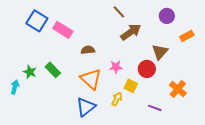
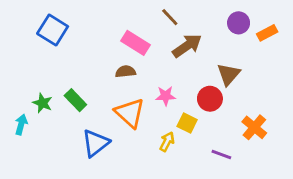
pink rectangle: (63, 30) -> (136, 43), moved
orange rectangle: (187, 36) -> (267, 33), moved
blue triangle: (86, 107) -> (95, 143), moved

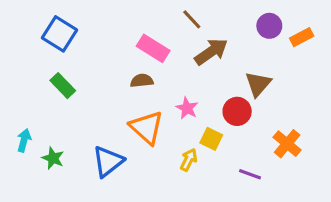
pink star: (166, 96) -> (187, 108), turned 30
green rectangle: (75, 100) -> (63, 86), moved
green star: (43, 103) -> (53, 158), moved

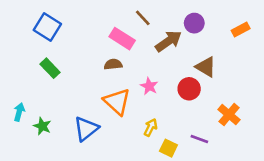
brown line: (192, 19) -> (143, 18), moved
purple circle: (269, 26) -> (194, 23), moved
brown triangle: (258, 84) -> (206, 67), turned -40
yellow square: (211, 139) -> (168, 148), moved

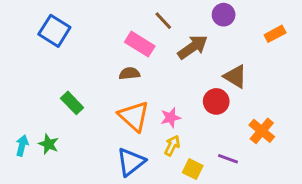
purple circle: (194, 23) -> (224, 15), moved
green rectangle: (50, 68) -> (72, 103), moved
pink star: (149, 86) -> (171, 118), moved, turned 30
cyan arrow: (19, 112) -> (22, 146), moved
blue triangle: (86, 129) -> (131, 162), moved

